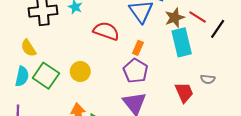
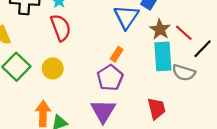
brown star: (175, 18) -> (160, 29), turned -30
red semicircle: (106, 31) -> (61, 28), moved, turned 40
gray semicircle: (208, 79) -> (184, 73), moved, size x1.5

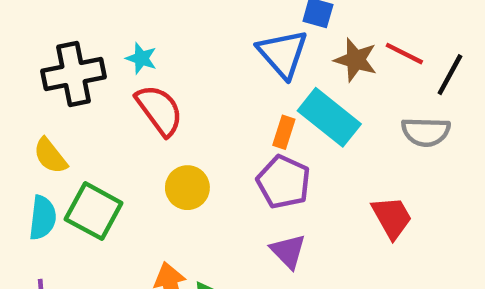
cyan rectangle: (163, 56) -> (329, 117), moved, turned -32
yellow circle: (53, 69) -> (187, 188), moved
purple triangle: (103, 111) -> (288, 251), size x0.7

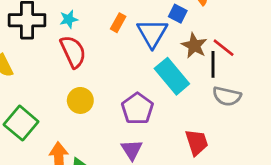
cyan star: (141, 58) -> (69, 19), turned 30
black line: (450, 75) -> (213, 64), moved, turned -40
orange rectangle: (284, 132) -> (118, 23), moved
green square: (94, 211) -> (21, 123), moved

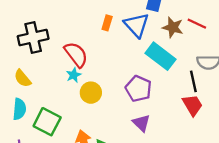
cyan star: (69, 19) -> (74, 75), moved
black line: (213, 64) -> (193, 81), moved

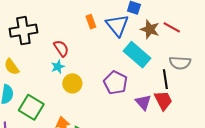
orange rectangle: (107, 23) -> (91, 22), turned -40
red semicircle: (76, 54) -> (61, 48), size x0.7
purple triangle: (141, 123) -> (143, 102), moved

